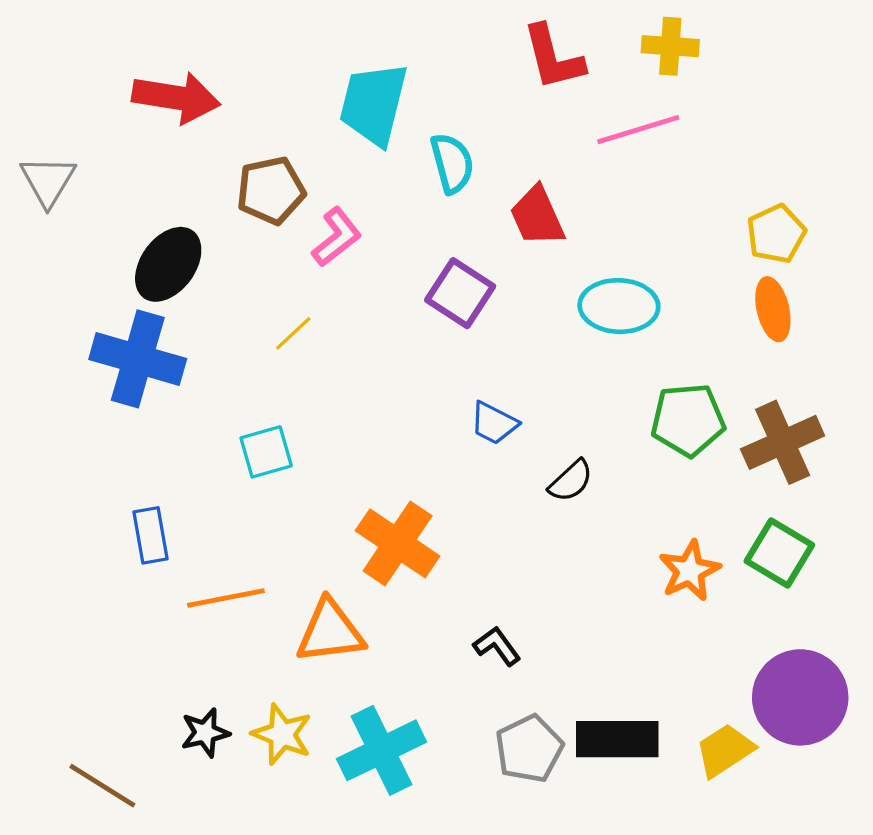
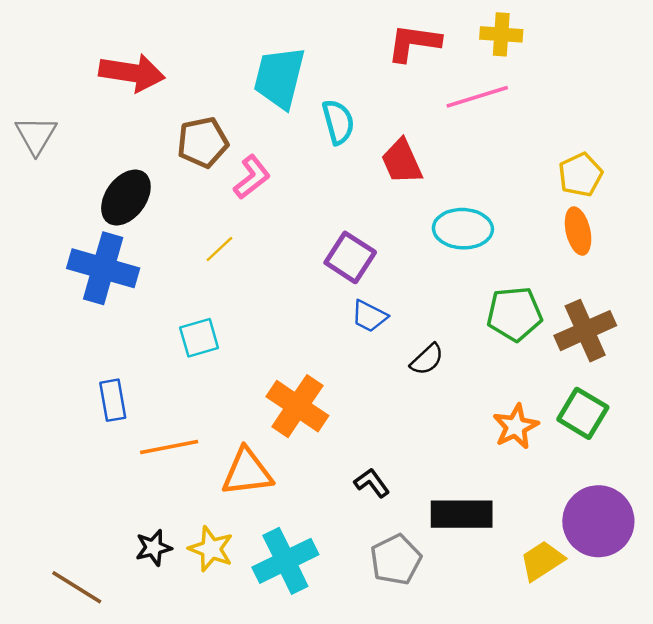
red L-shape: (553, 57) -> (414, 43), turned 112
purple square: (460, 293) -> (350, 257), moved
black rectangle: (617, 739) -> (462, 514), moved

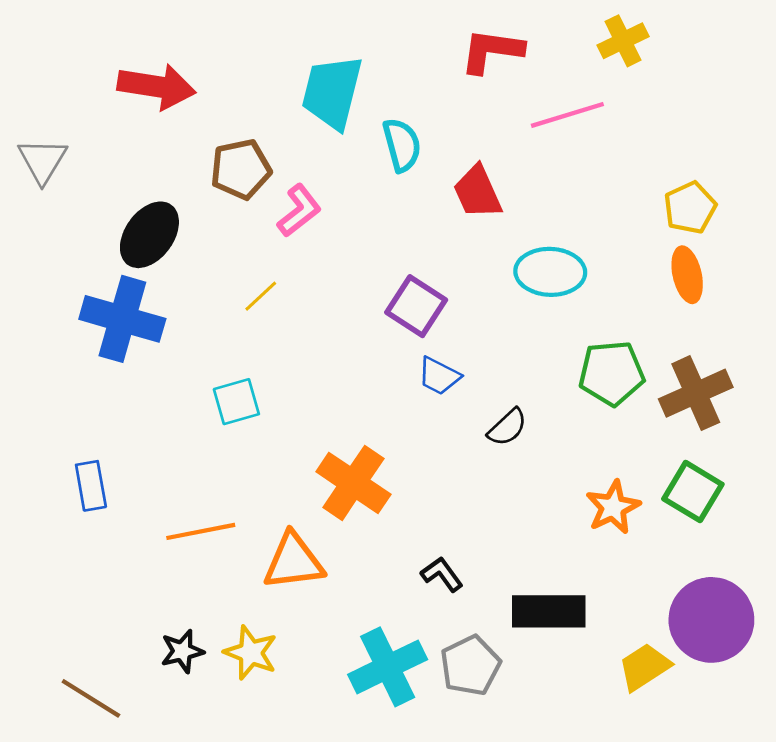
yellow cross: (501, 34) -> (623, 41), moved, turned -30
blue rectangle: (113, 400) -> (91, 486), moved
cyan cross: (285, 561) -> (388, 667), moved

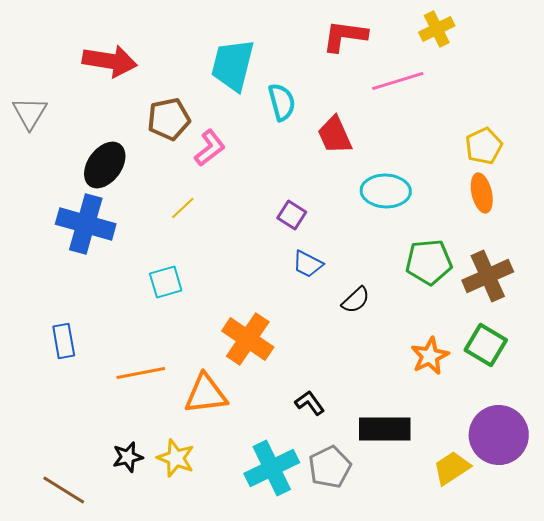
purple square: (416, 306) -> (292, 215), size x0.7

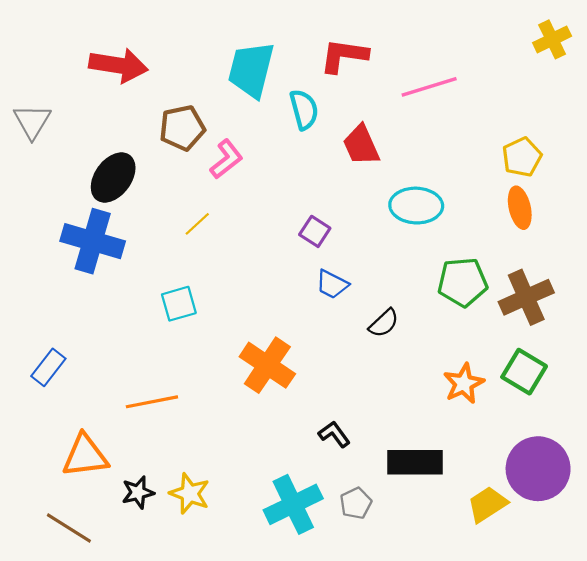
yellow cross: (437, 29) -> (552, 39), moved
red L-shape: (345, 36) -> (344, 56), moved
blue rectangle: (64, 341) -> (48, 367), moved, turned 48
orange triangle: (206, 394) -> (85, 456), moved
gray pentagon: (330, 467) -> (356, 503), size x0.7

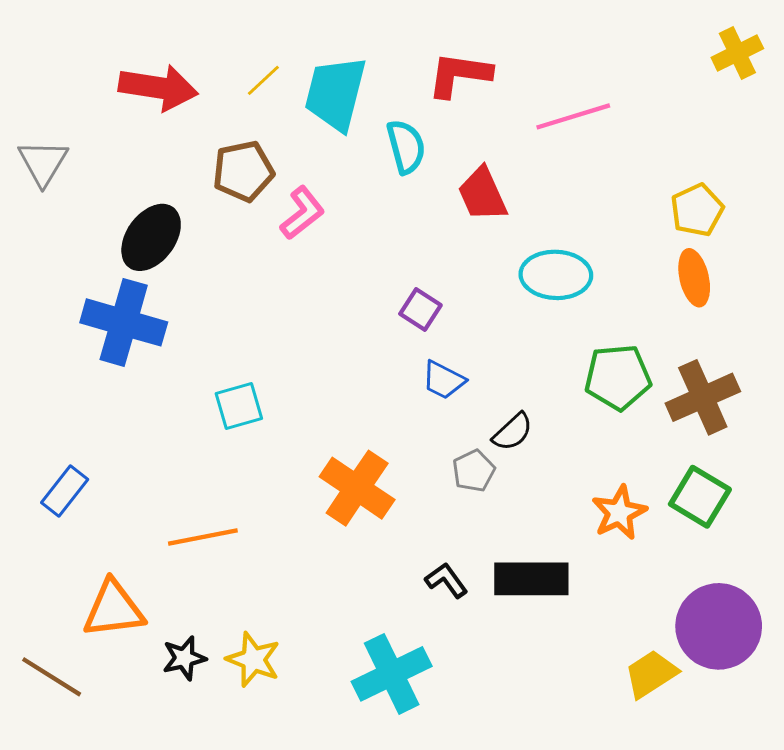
yellow line: (197, 224) -> (263, 80), moved
black rectangle: (415, 462) -> (531, 579), moved
gray pentagon: (356, 503) -> (474, 471), moved
brown line: (69, 528) -> (52, 677), moved

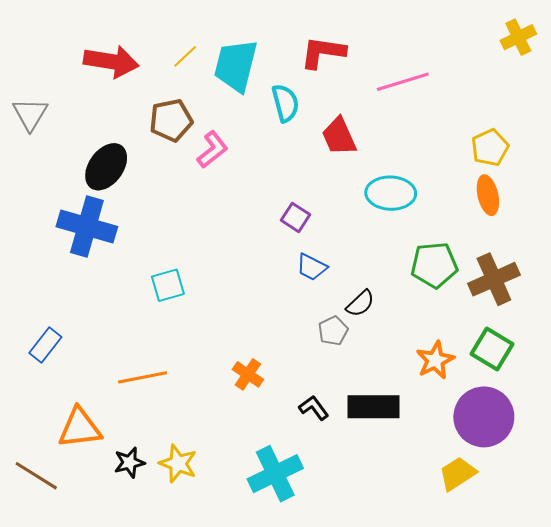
orange cross: (357, 488) -> (248, 374), moved, size x0.6
purple circle: (719, 626) -> (484, 417), moved

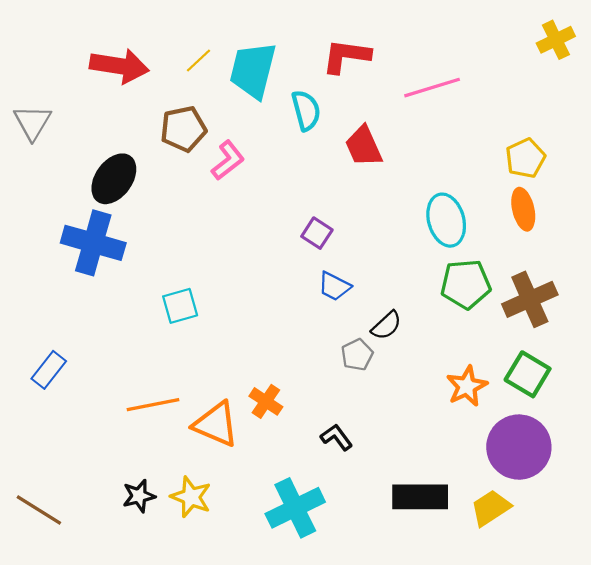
cyan ellipse: (391, 193) -> (446, 220), moved, turned 72
black rectangle: (373, 407) -> (420, 497), moved
orange triangle: (80, 428) -> (216, 424), moved, turned 30

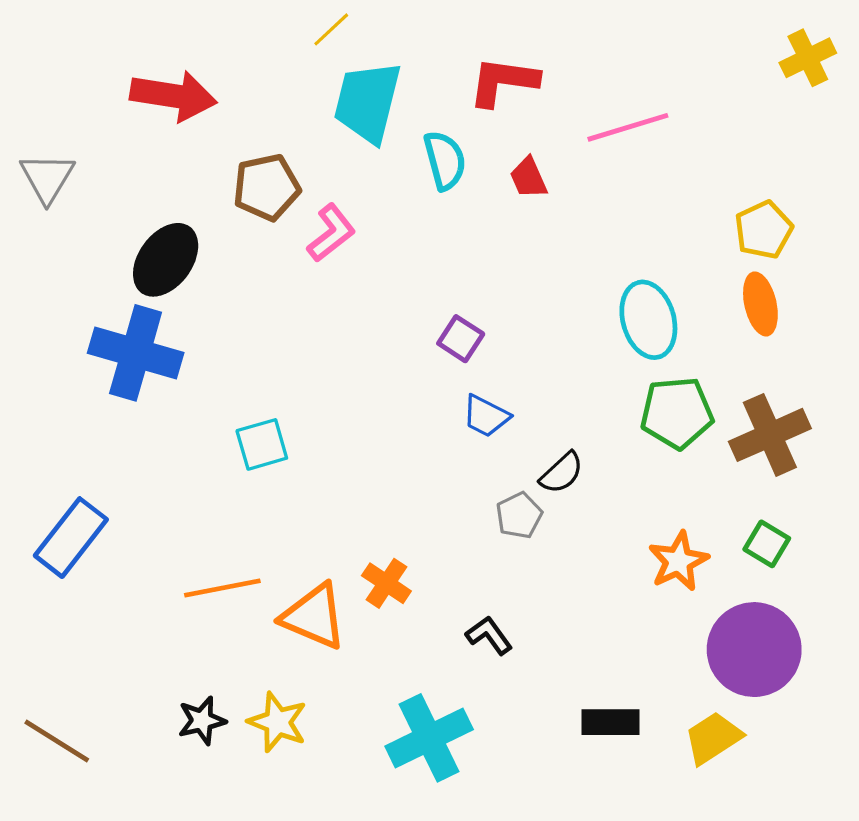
yellow line: (199, 60) -> (331, 29), moved
red trapezoid: (364, 146) -> (528, 178), moved, size x0.7
blue rectangle: (49, 370) -> (71, 538), size x1.4
green square: (528, 374) -> (767, 544), size x0.7
black rectangle: (420, 497) -> (611, 722), size x0.7

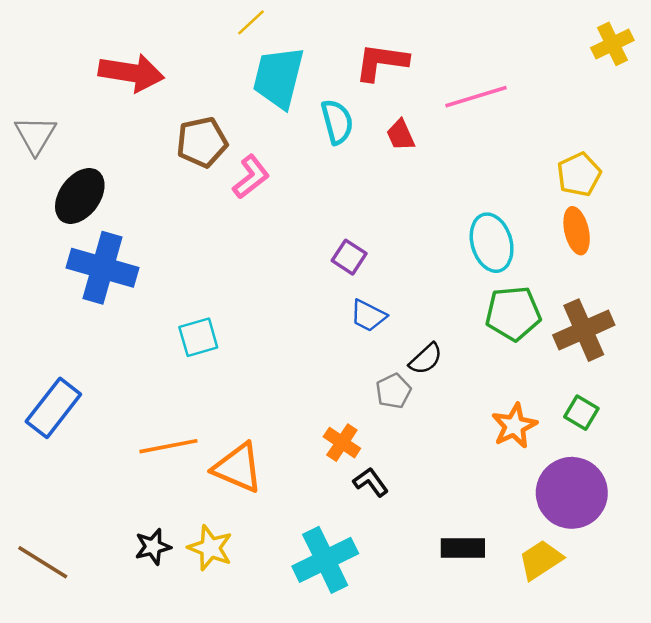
black ellipse: (166, 260) -> (80, 196), moved
orange cross: (386, 583) -> (342, 443), moved

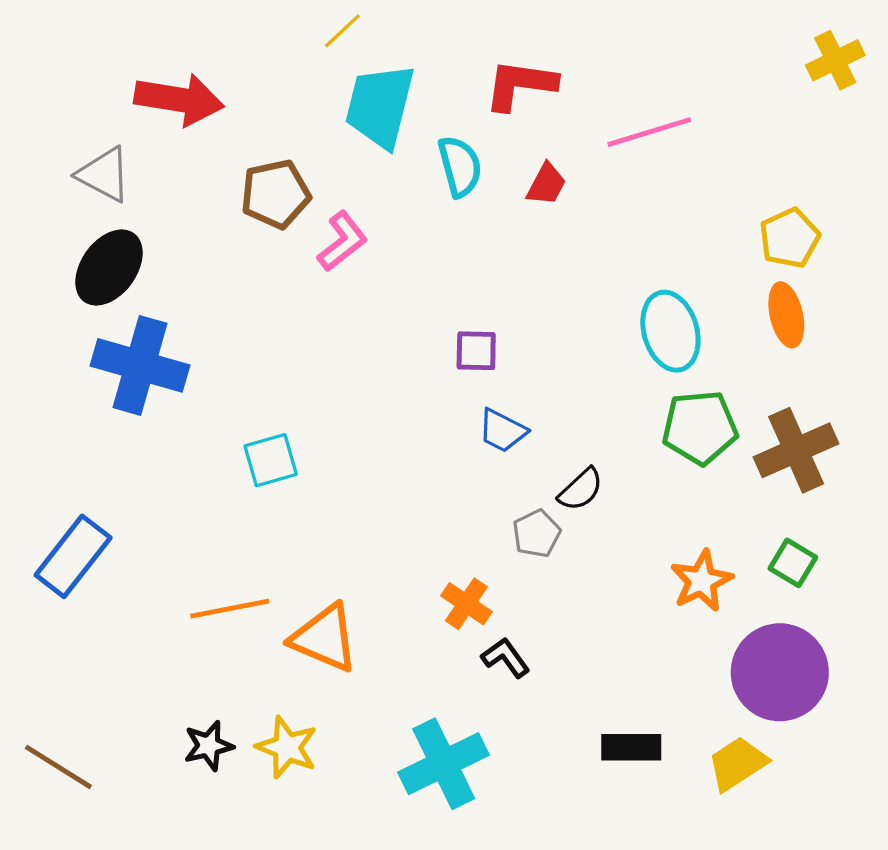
gray triangle: (36, 135) -> (104, 174), moved, turned -33
red trapezoid: (401, 135) -> (546, 184), turned -128
purple square: (349, 257) -> (476, 351), turned -32

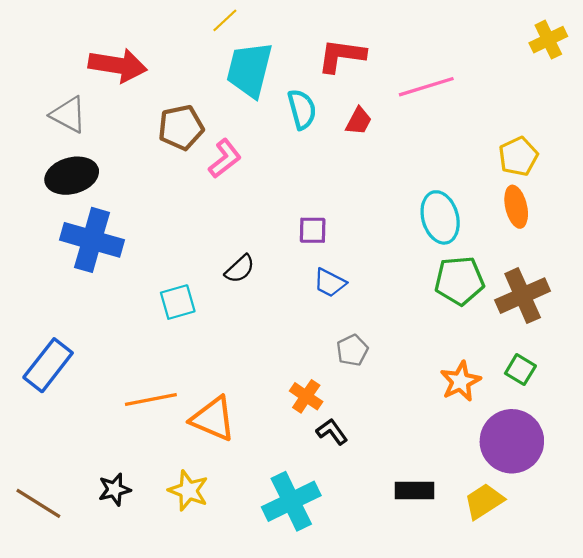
black ellipse: (109, 268) -> (72, 176), turned 39
black semicircle: (581, 489) -> (240, 269), moved
black star: (209, 746) -> (114, 489), moved

